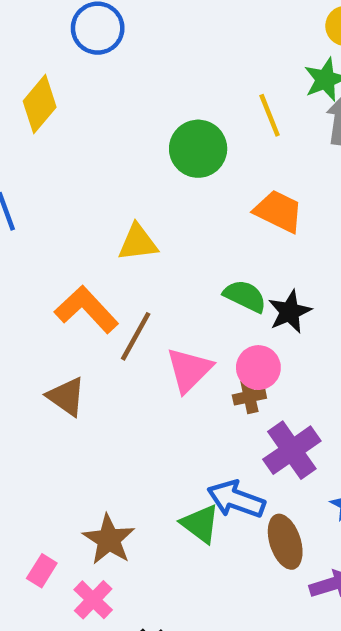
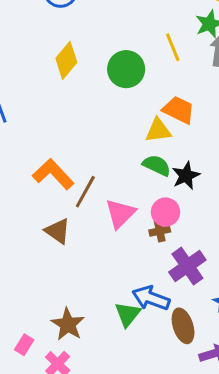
yellow diamond: (40, 104) -> (66, 60), moved
yellow triangle: (138, 243) -> (158, 130), moved
brown triangle: (66, 397) -> (58, 231), moved
green triangle: (200, 524) -> (128, 314), turned 32

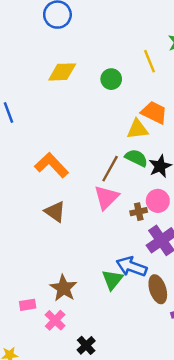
yellow diamond: (66, 60) -> (62, 72), turned 48
green circle: (126, 69) -> (111, 79), size x0.7
brown line: (85, 192) -> (110, 169), moved
pink circle: (166, 212) -> (158, 201), moved
pink rectangle: (24, 345) -> (28, 305), turned 49

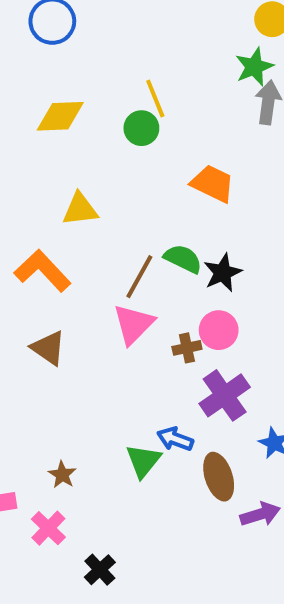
yellow line: (149, 61) -> (155, 98), moved
yellow triangle: (137, 129) -> (80, 209), moved
blue arrow: (132, 267) -> (175, 439), size x0.7
brown star: (63, 288) -> (62, 475), size x0.6

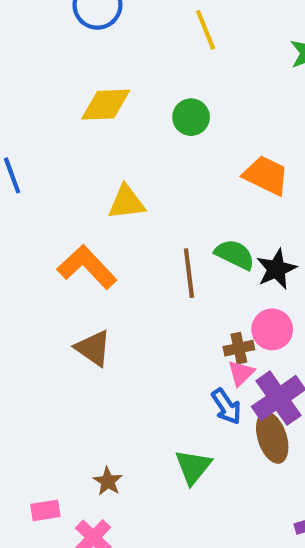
yellow line: (155, 98) -> (206, 30), moved
brown line: (139, 277) -> (189, 273), turned -36
pink triangle: (134, 324) -> (241, 373), moved, size x0.6
blue arrow: (175, 439) -> (226, 406), moved, turned -144
brown ellipse: (219, 477) -> (272, 438), moved

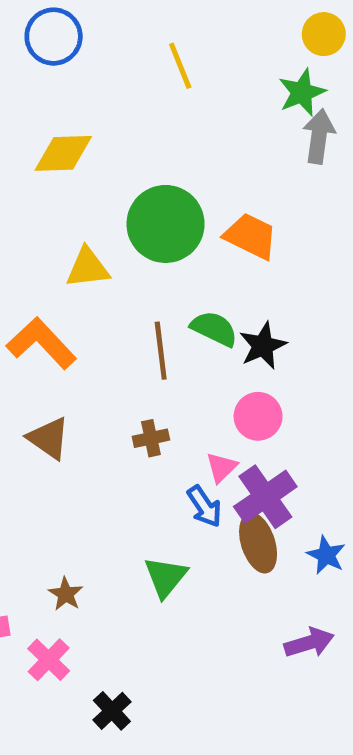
green circle: (191, 117) -> (166, 224), moved, size x1.8
brown cross: (239, 348) -> (151, 438), moved

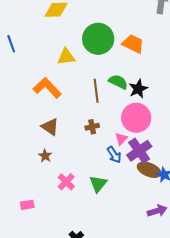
pink circle: (258, 416) -> (136, 118), size x1.5
brown ellipse: (258, 543) -> (149, 170), moved, turned -50
brown star: (66, 594) -> (45, 156), moved
pink cross: (49, 660) -> (66, 182), moved

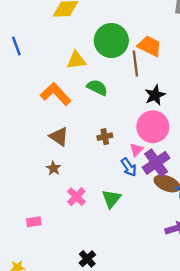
green semicircle: (118, 82) -> (97, 87), moved
brown line: (96, 91) -> (135, 63), moved

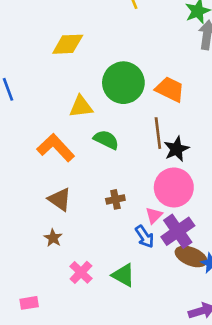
brown line: (135, 63) -> (158, 133), moved
green triangle: (111, 199) -> (123, 275), turned -40

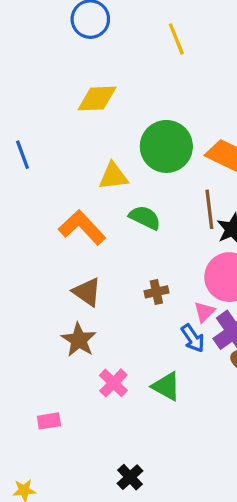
brown star: (53, 238) -> (79, 340), size x1.5

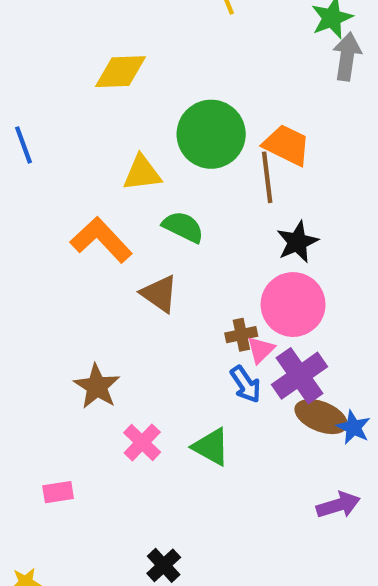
brown line: (209, 209) -> (267, 177), moved
brown triangle: (87, 292) -> (159, 294), moved
brown cross: (156, 292) -> (241, 335), moved

